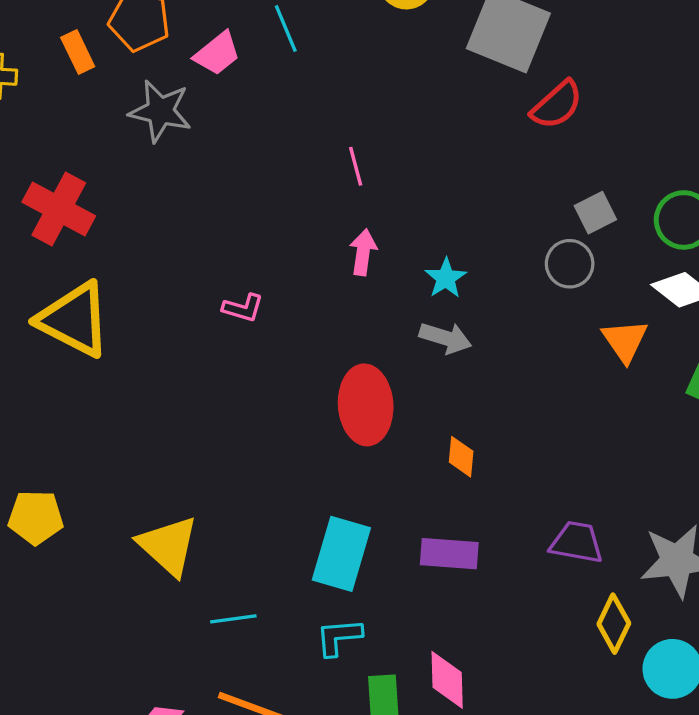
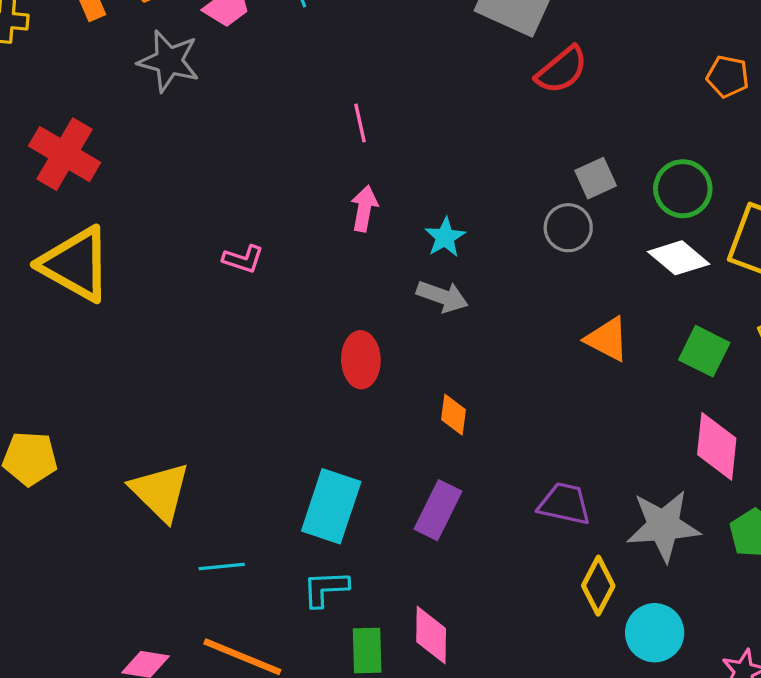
orange triangle: (625, 341) -> (607, 339), moved, turned -30
red ellipse: (366, 405) -> (361, 360), size x0.7
purple rectangle: (449, 554) -> (438, 510), turned -70

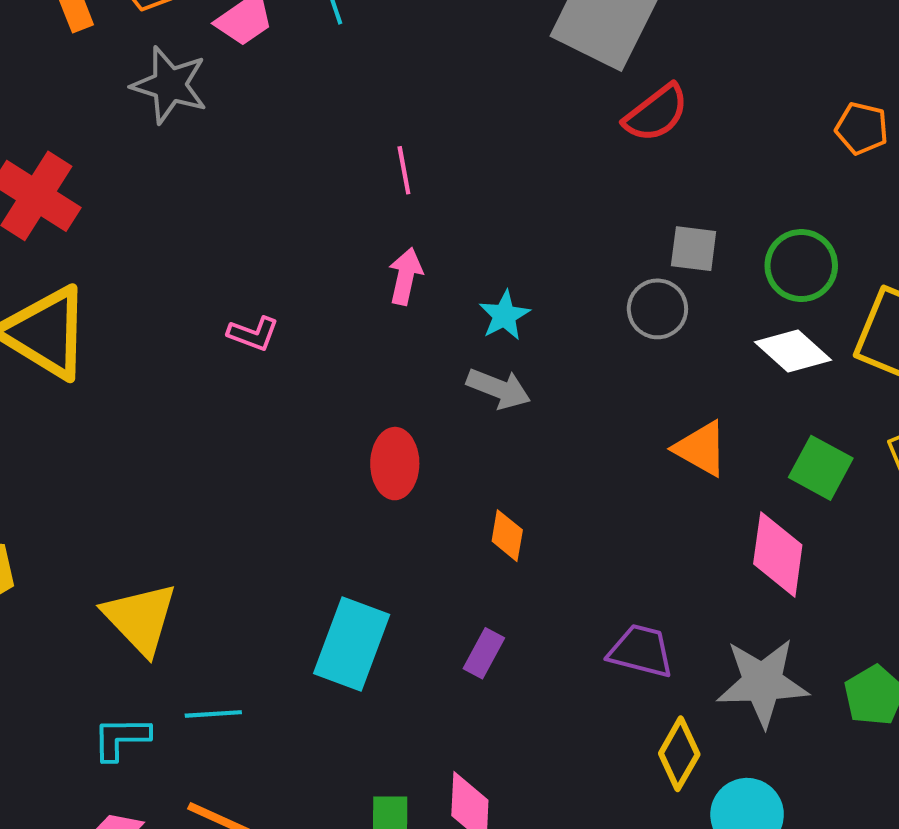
gray square: (596, 178) -> (694, 249), turned 30
pink diamond: (717, 446) -> (778, 554), moved
purple rectangle: (438, 510) -> (484, 653), size x0.7
cyan L-shape: (325, 589) -> (121, 738), moved

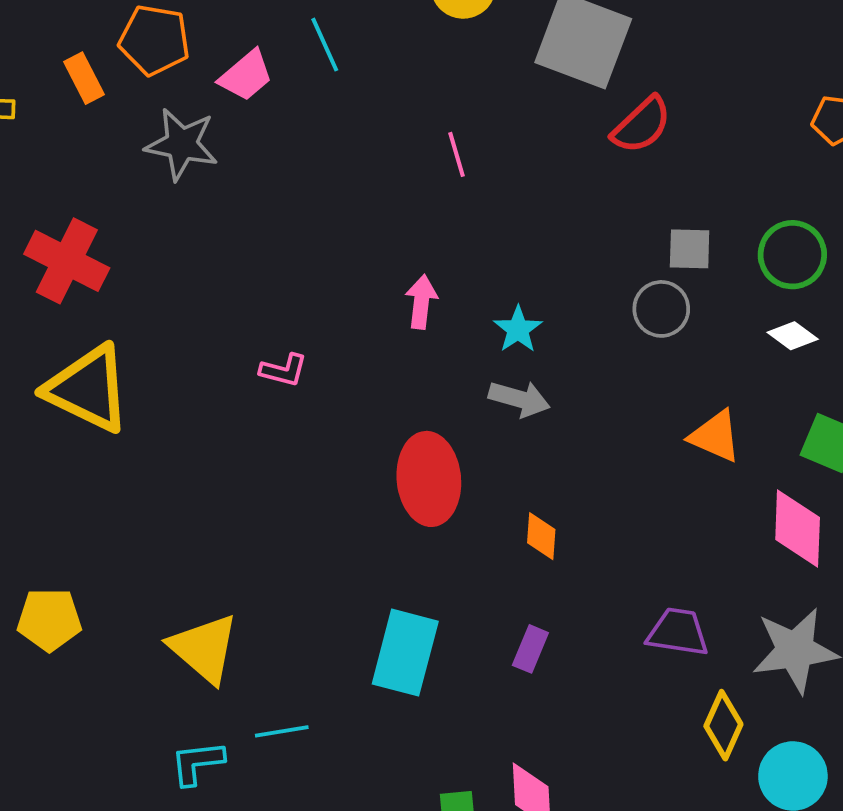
pink line: (404, 170) -> (457, 154), moved
white diamond: (793, 351) -> (793, 336), size x0.7
red ellipse: (395, 464) -> (429, 479), size x1.4

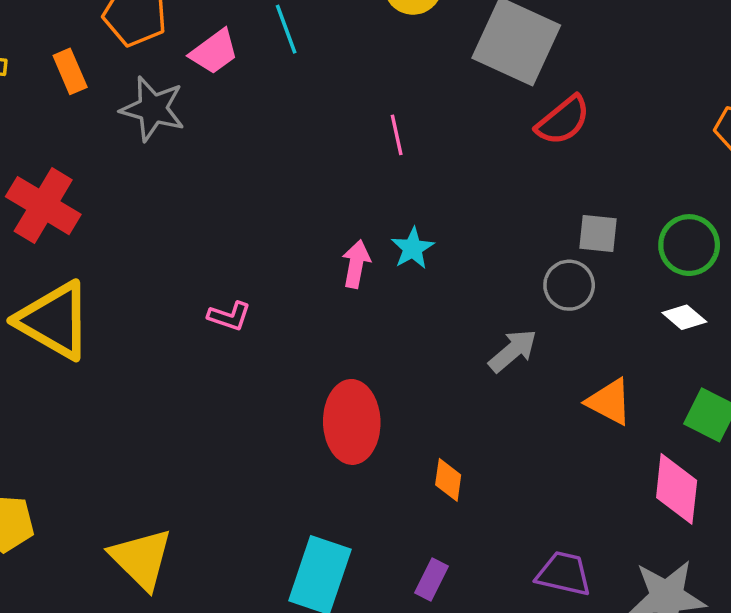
orange rectangle: (84, 78) -> (70, 71), moved
cyan star: (518, 329) -> (413, 248), moved
gray arrow: (519, 399) -> (513, 351), moved, turned -60

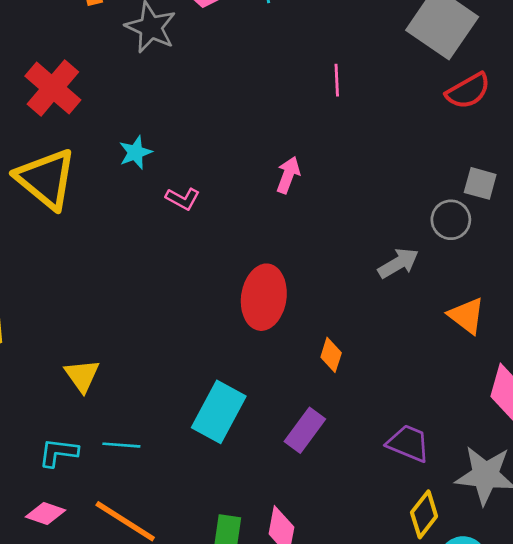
cyan star: (413, 248) -> (135, 152), moved
yellow triangle: (141, 559) -> (82, 375), size x0.7
purple rectangle: (432, 580) -> (305, 430), size x1.4

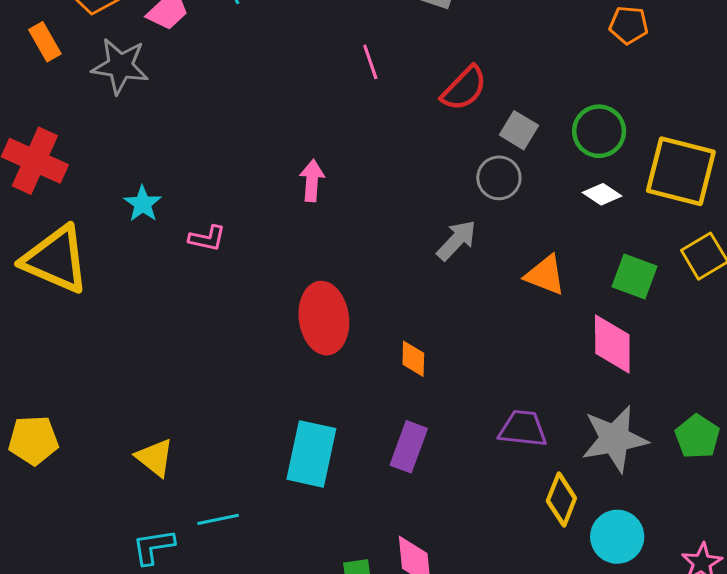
pink line: (337, 80) -> (370, 62), moved
red semicircle: (468, 91) -> (464, 88), moved
gray square: (480, 183) -> (519, 130), turned 32

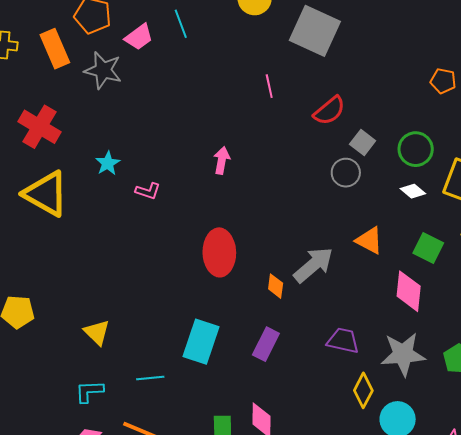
orange rectangle: (45, 42) -> (55, 49), size x1.5
gray arrow: (457, 240) -> (313, 265), moved, size x1.4
cyan line: (218, 519) -> (150, 378), moved

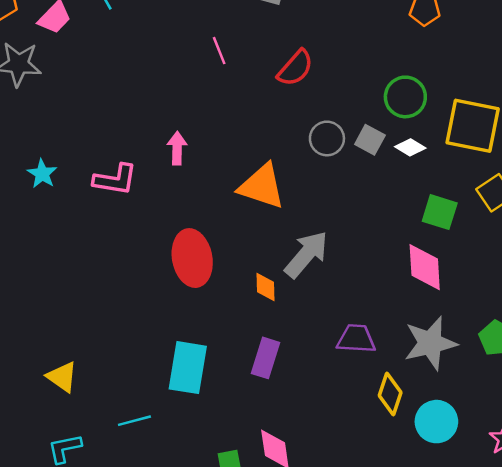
gray square: (363, 142) -> (370, 140), moved
pink L-shape: (148, 191) -> (115, 180), moved, size x1.5
orange triangle: (369, 240) -> (262, 186), moved, size x1.4

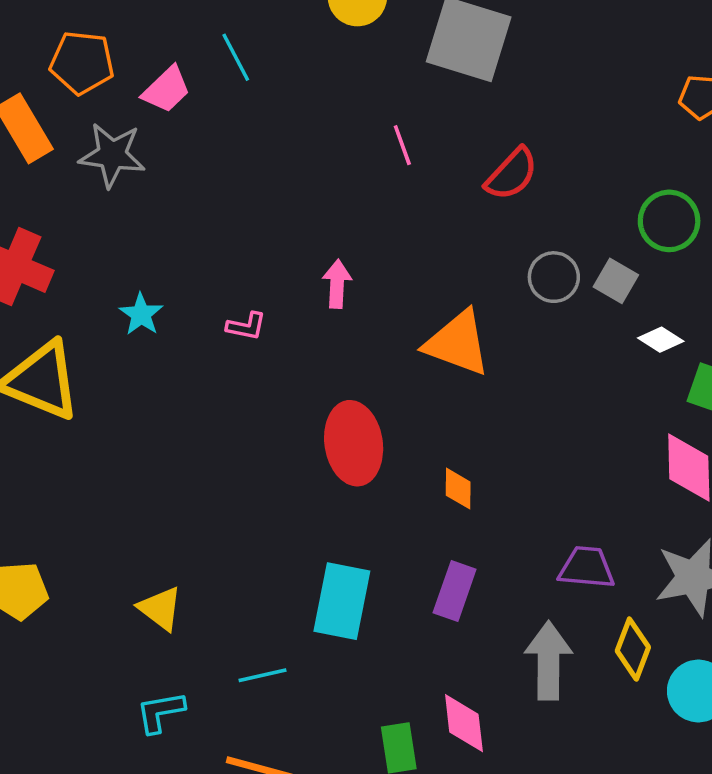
white diamond: (410, 147) -> (661, 340), moved
pink L-shape: (115, 180) -> (246, 326), size x0.6
gray arrow: (306, 254) -> (548, 661), moved, turned -42

